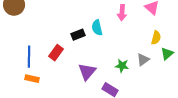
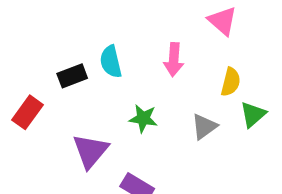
pink arrow: (122, 13) -> (174, 60), moved
green star: (122, 66) -> (143, 118), moved

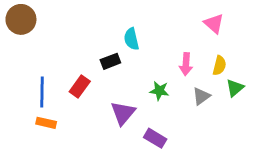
pink arrow: (174, 60) -> (186, 64), moved
cyan semicircle: (111, 62) -> (131, 39), moved

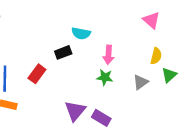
cyan semicircle: (131, 39) -> (81, 33), turned -66
pink arrow: (186, 64) -> (108, 55), moved
purple triangle: (123, 113) -> (75, 111), moved

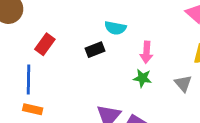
red rectangle: (37, 74) -> (45, 44), moved
gray triangle: (141, 82) -> (183, 83), turned -35

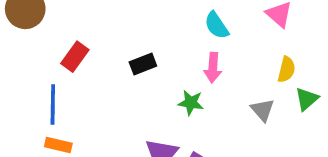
cyan semicircle: (115, 28) -> (217, 25), moved, turned 45
green star: (142, 78) -> (191, 103), moved

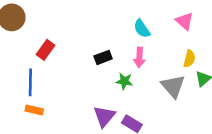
black rectangle: (143, 64) -> (103, 57), moved
gray triangle: (263, 110) -> (173, 86), size x1.5

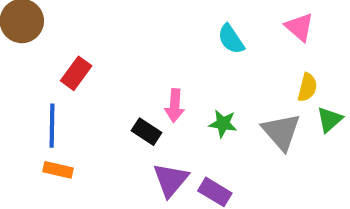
black rectangle: (103, 57) -> (146, 132), moved, turned 54
pink arrow: (139, 57) -> (175, 105), moved
green star: (124, 81) -> (223, 124), moved

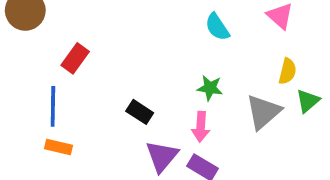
pink arrow: (175, 105) -> (201, 127), moved
green star: (223, 124) -> (210, 88), moved
gray triangle: (281, 132) -> (263, 112), turned 30

